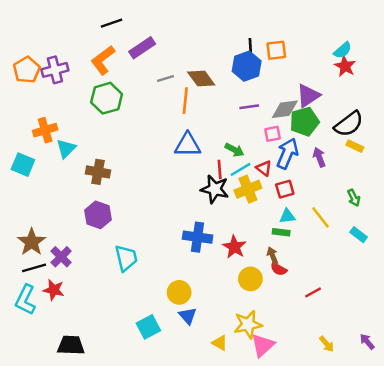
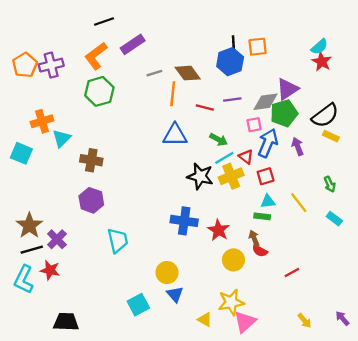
red line: (220, 169) -> (205, 107), moved, turned -72

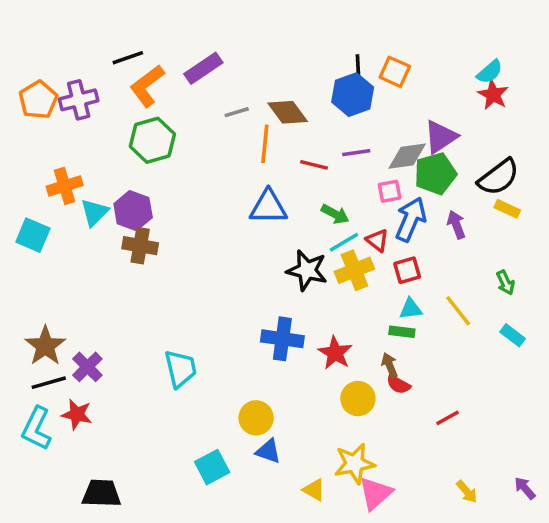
black line: (104, 21) -> (128, 58), moved
orange square: (258, 47) -> (395, 72), turned 30
purple hexagon: (91, 200) -> (133, 211), moved
blue triangle: (175, 294) -> (268, 451), turned -30

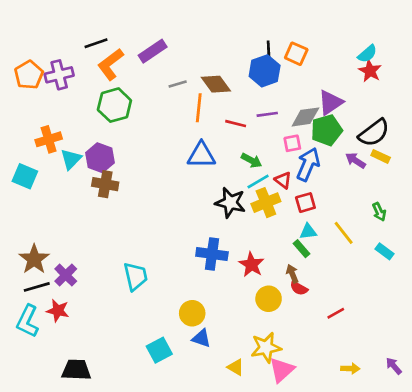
purple arrow: (456, 225) -> (356, 160), moved, turned -36
green rectangle: (402, 332) -> (301, 249), turned 42
yellow arrow: (467, 492) -> (350, 369), turned -48

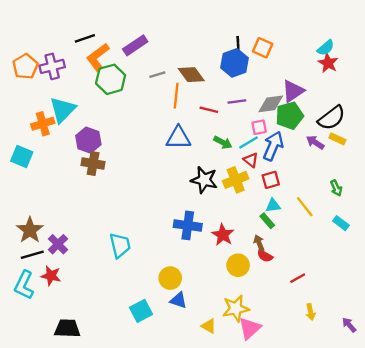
green hexagon: (114, 105) -> (111, 79), moved
cyan triangle: (71, 159) -> (63, 110), moved, size x1.4
cyan line: (258, 182) -> (249, 142), moved
yellow arrow: (350, 369) -> (311, 312), moved, turned 77

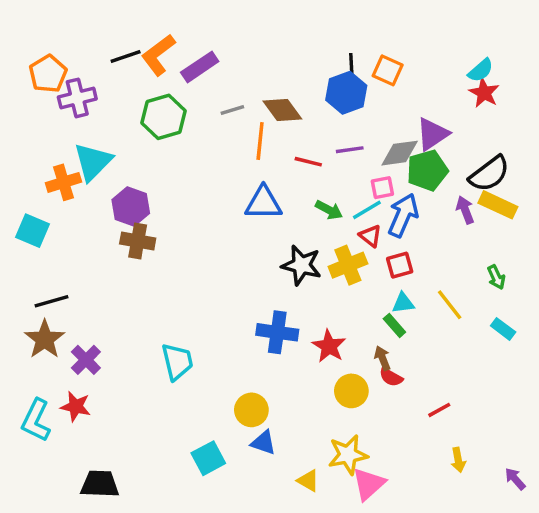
orange L-shape: (98, 57) -> (158, 55), moved
orange pentagon: (25, 66) -> (48, 74), moved
yellow rectangle: (337, 139) -> (498, 205), size x1.5
purple arrow: (315, 142) -> (465, 210), turned 36
black line: (32, 255) -> (51, 301), moved

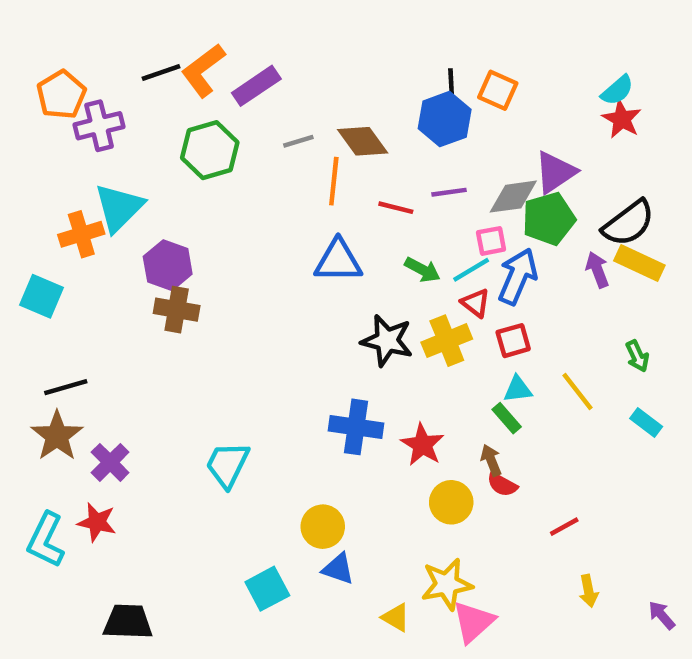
cyan trapezoid: (177, 362) -> (227, 465), turned -141

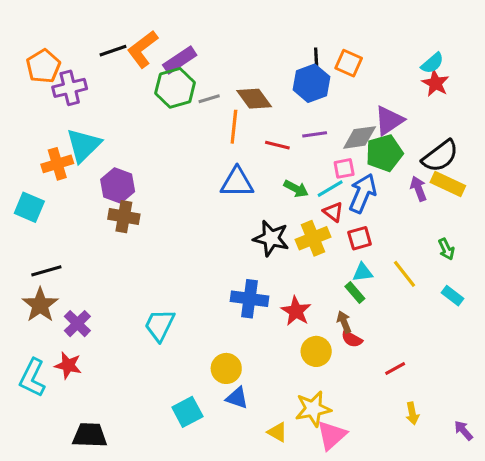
green hexagon: (210, 150) -> (175, 88), moved

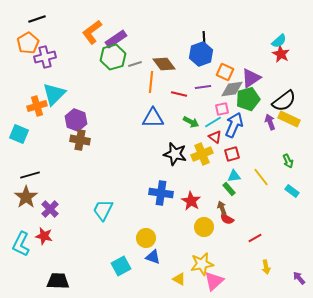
black line: (113, 51) -> (37, 19), moved
orange square: (349, 63) -> (225, 72), moved

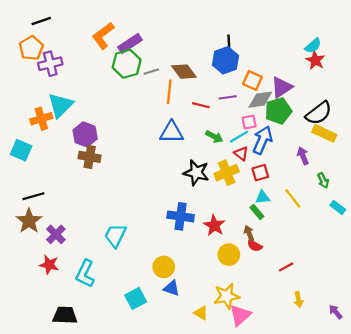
purple arrow: (270, 122) -> (303, 156), moved
cyan rectangle: (292, 191) -> (338, 207), moved
cyan L-shape: (21, 244) -> (85, 274), moved

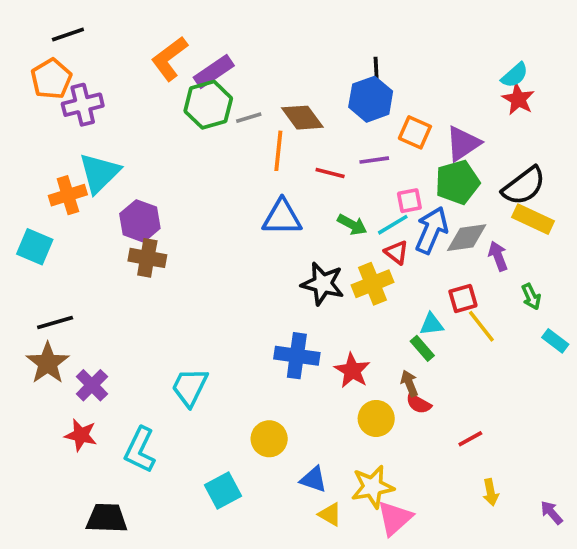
gray diamond: (260, 100) -> (467, 238), moved
red square: (260, 173) -> (463, 298), moved
blue triangle: (172, 288) -> (313, 479), moved

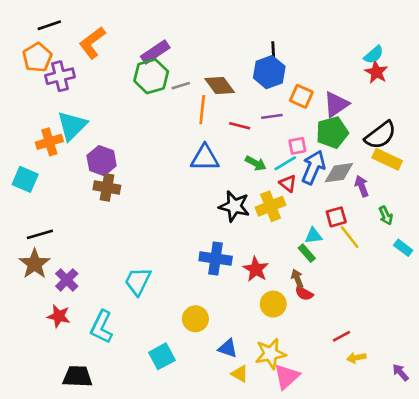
orange L-shape: (169, 59) -> (92, 43), moved
red line: (470, 439) -> (342, 336), moved
yellow arrow: (491, 492) -> (356, 358), turned 90

